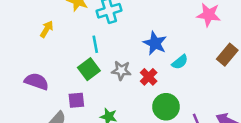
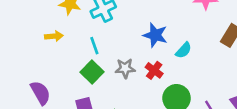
yellow arrow: (47, 29) -> (54, 36), moved, turned 63
purple semicircle: (37, 81) -> (40, 93), turned 50

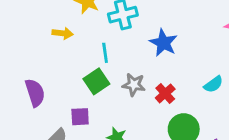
blue star: (155, 35) -> (163, 43), moved
cyan semicircle: (184, 50) -> (213, 84), moved

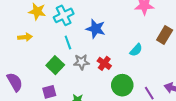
cyan line: (105, 53) -> (68, 42), moved

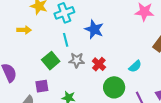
cyan semicircle: (136, 50) -> (135, 66), moved

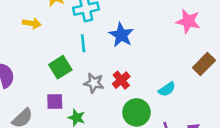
gray star: (77, 60) -> (94, 83), moved
purple square: (42, 86) -> (55, 102), moved

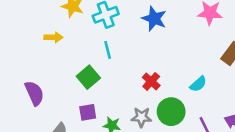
blue star: (121, 35) -> (154, 19), moved
gray star: (94, 83) -> (141, 117), moved

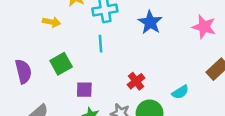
green square: (88, 77) -> (61, 64), moved
purple square: (88, 112) -> (84, 90), moved

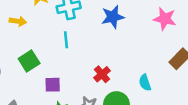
blue star: (150, 22) -> (113, 17), turned 30
cyan semicircle: (180, 92) -> (145, 83), turned 105

